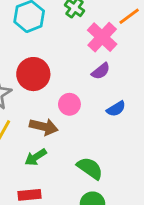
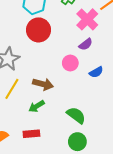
red circle: (33, 74) -> (39, 30), moved
pink circle: (69, 104) -> (70, 63), moved

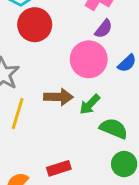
pink circle: (70, 63) -> (89, 59), size x1.6
green arrow: (37, 106) -> (90, 104), moved

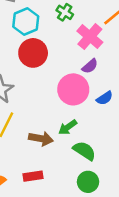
brown arrow: (58, 97) -> (41, 139), moved

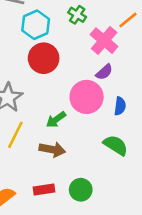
blue semicircle: (105, 98) -> (120, 106), turned -49
green arrow: (68, 127) -> (56, 120), moved
green semicircle: (84, 151) -> (116, 145), moved
green circle: (88, 182) -> (81, 190), moved

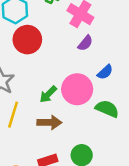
pink circle: (87, 97) -> (77, 89), moved
blue semicircle: (120, 106) -> (105, 72), turned 49

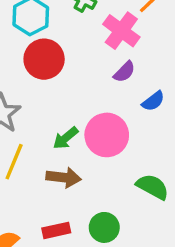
blue semicircle: (105, 72) -> (153, 101), moved
green semicircle: (107, 109) -> (153, 187), moved

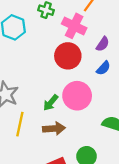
red circle: (44, 59) -> (68, 56), moved
purple semicircle: (124, 72) -> (103, 44), moved

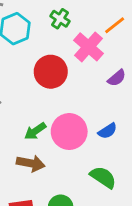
red circle: (68, 56) -> (51, 72), moved
blue semicircle: (103, 68) -> (107, 131), moved

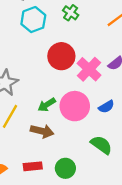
pink cross: (89, 47) -> (89, 69), moved

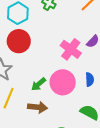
red circle: (61, 56) -> (19, 41), moved
blue semicircle: (106, 107) -> (90, 79), turned -56

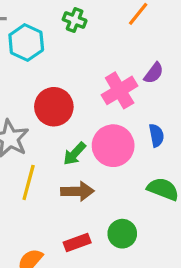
red circle: (19, 41) -> (54, 107), moved
pink cross: (71, 49) -> (120, 90), turned 30

